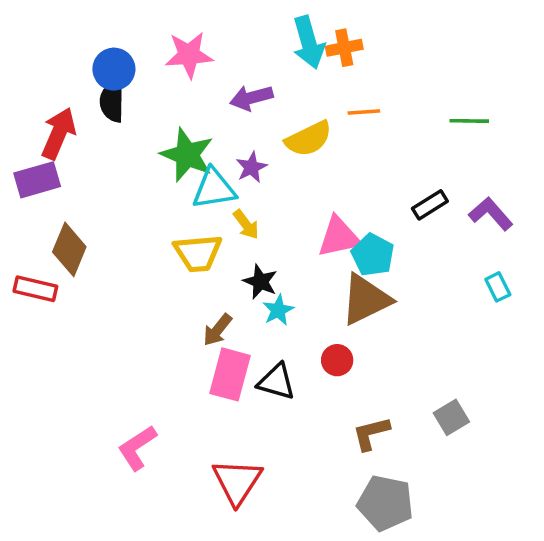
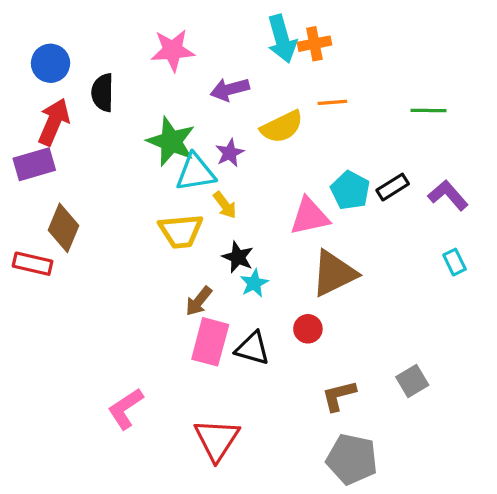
blue circle: (114, 69) -> (51, 63), moved
cyan pentagon: (373, 255) -> (350, 190), moved

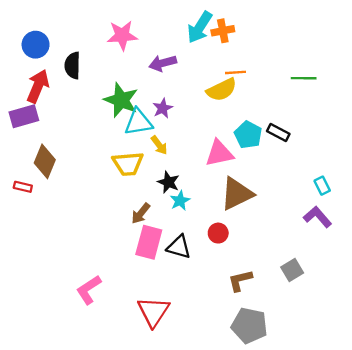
cyan arrow: (282, 39) -> (200, 27), turned 48
yellow semicircle: (282, 127) -> (222, 90), moved
black rectangle: (393, 187) -> (278, 132), turned 60
purple L-shape: (448, 195) -> (318, 217), moved
red rectangle: (33, 264) -> (23, 187), size x0.7

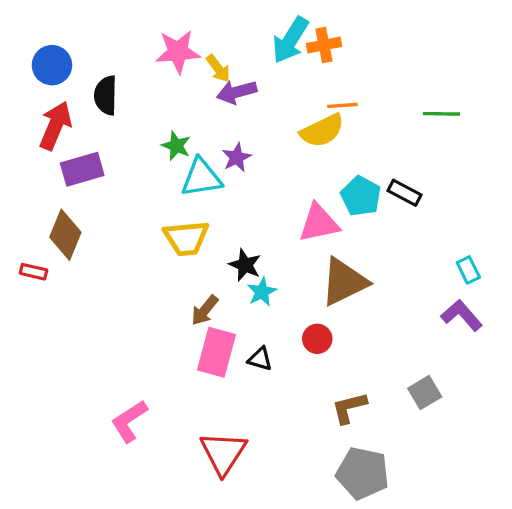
green star: (121, 100) -> (176, 146), size x0.6
purple rectangle: (24, 116) -> (82, 169), moved
yellow arrow: (159, 145) -> (218, 69), moved
black triangle: (179, 247) -> (260, 359), size x0.7

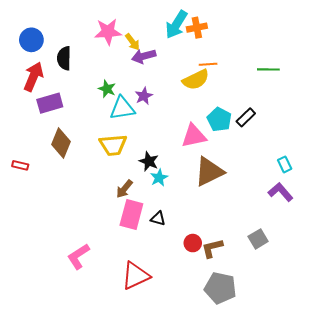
black rectangle: (405, 193) -> (246, 117), turned -72
brown diamond: (65, 235) -> (61, 143), moved
red circle: (317, 339) -> (193, 243), moved
red triangle: (223, 453) -> (136, 276), turned 32

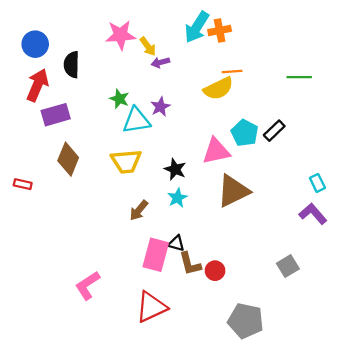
purple arrow: (144, 56) -> (160, 62), size x0.7
black star: (149, 161) -> (175, 169), moved
pink rectangle: (131, 214) -> (156, 255), moved
brown L-shape: (212, 248) -> (190, 264), moved, turned -90

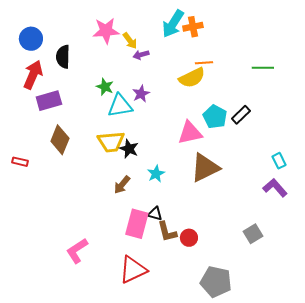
black star: (175, 169) -> (129, 149), moved

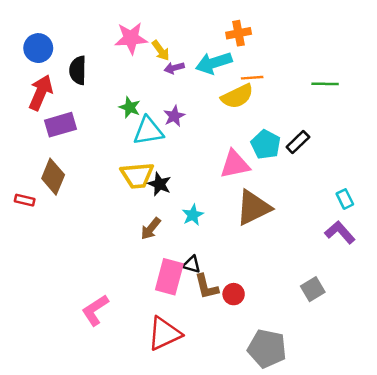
cyan arrow: (173, 24) -> (214, 63), moved, turned 40
brown diamond: (60, 140) -> (53, 177), moved

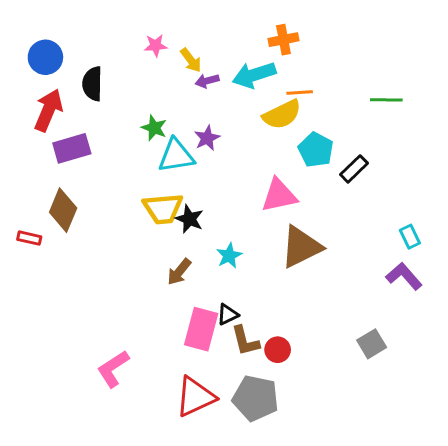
pink star: (131, 38) -> (156, 46), size x0.6
cyan pentagon: (266, 144) -> (316, 150), moved
black triangle: (192, 264) -> (228, 314), turned -42
gray pentagon: (267, 349) -> (256, 398), moved

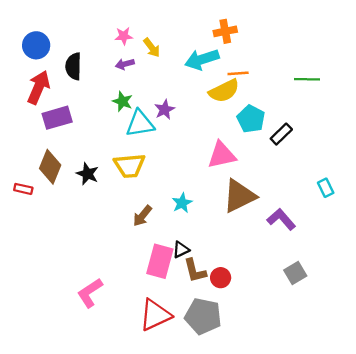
purple arrow: (207, 81) -> (125, 64), moved
black star: (189, 219) -> (87, 174), moved
purple L-shape: (404, 276) -> (281, 219), moved

